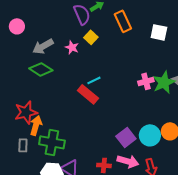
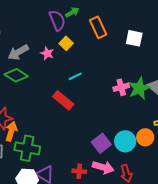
cyan line: (94, 80) -> (75, 76), moved

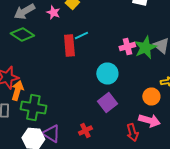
red rectangle: (63, 100) -> (69, 46), moved, turned 45
cyan circle: (125, 141) -> (107, 74), moved
pink arrow: (103, 167) -> (149, 120), moved
red cross: (79, 171) -> (85, 130), turned -32

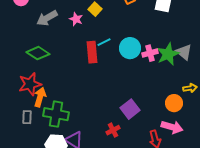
green diamond: (22, 34) -> (38, 53), moved
cyan circle: (107, 74) -> (130, 48), moved
red cross: (85, 130) -> (113, 130), moved

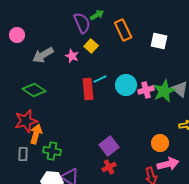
orange circle: (174, 103) -> (160, 143), moved
purple square: (130, 109) -> (109, 146), moved
green cross: (56, 114) -> (52, 151), size x0.7
pink arrow: (172, 127) -> (168, 164), turned -30

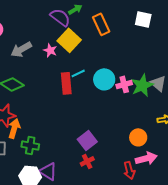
purple semicircle: (82, 23) -> (60, 17), turned -30
white square: (159, 41) -> (143, 19), moved
yellow square: (91, 46) -> (69, 40), size x1.6

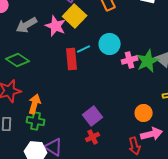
pink star: (50, 50) -> (56, 26), size x1.5
cyan circle: (104, 79) -> (110, 44), moved
orange arrow: (14, 128) -> (35, 104), moved

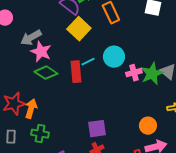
pink star: (56, 26) -> (41, 52), moved
green diamond: (18, 60) -> (46, 73), moved
orange arrow: (35, 104) -> (31, 109), moved
purple square: (93, 116) -> (97, 129), turned 30

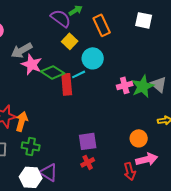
yellow square: (79, 29) -> (70, 41), size x0.7
cyan circle: (114, 57) -> (93, 58), moved
green diamond: (46, 73) -> (53, 72), moved

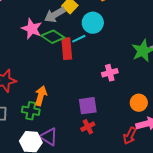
gray arrow: (22, 50) -> (55, 15), moved
pink cross: (125, 85) -> (110, 73), moved
orange arrow: (22, 121) -> (41, 96), moved
red arrow: (130, 171) -> (130, 136), turned 42

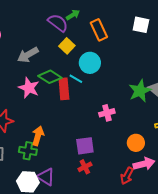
gray arrow: (55, 15) -> (28, 55), moved
pink star: (32, 29) -> (29, 88), moved
cyan line: (79, 39) -> (76, 79), turned 56

